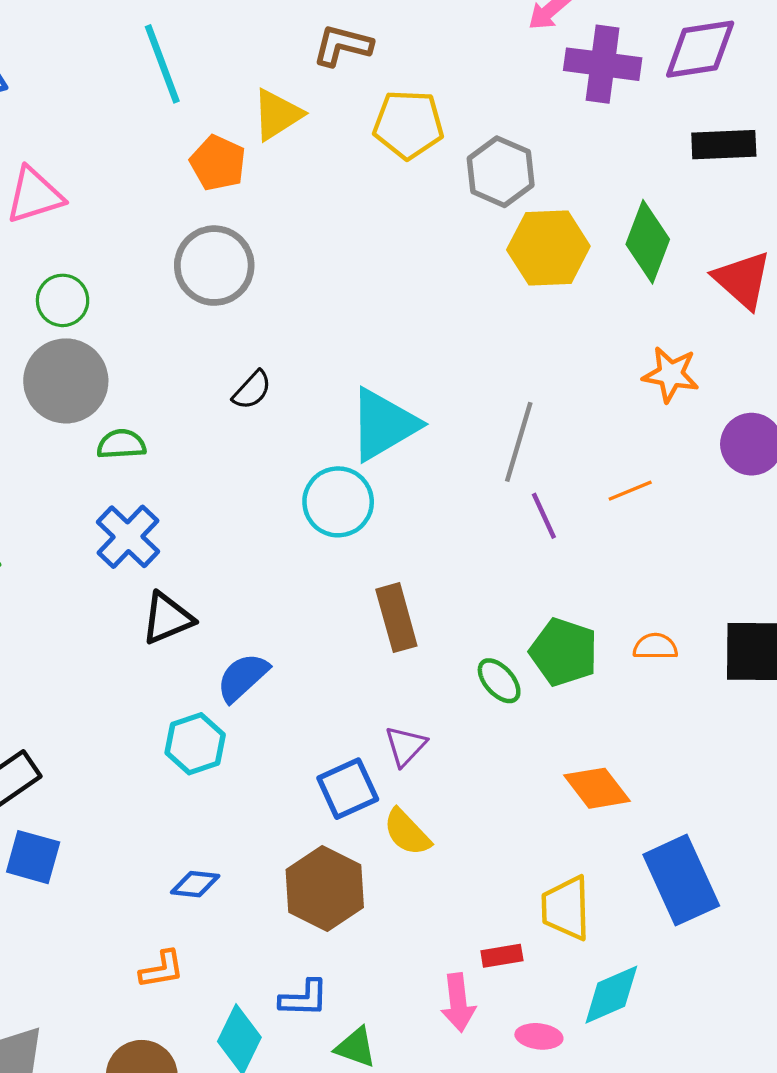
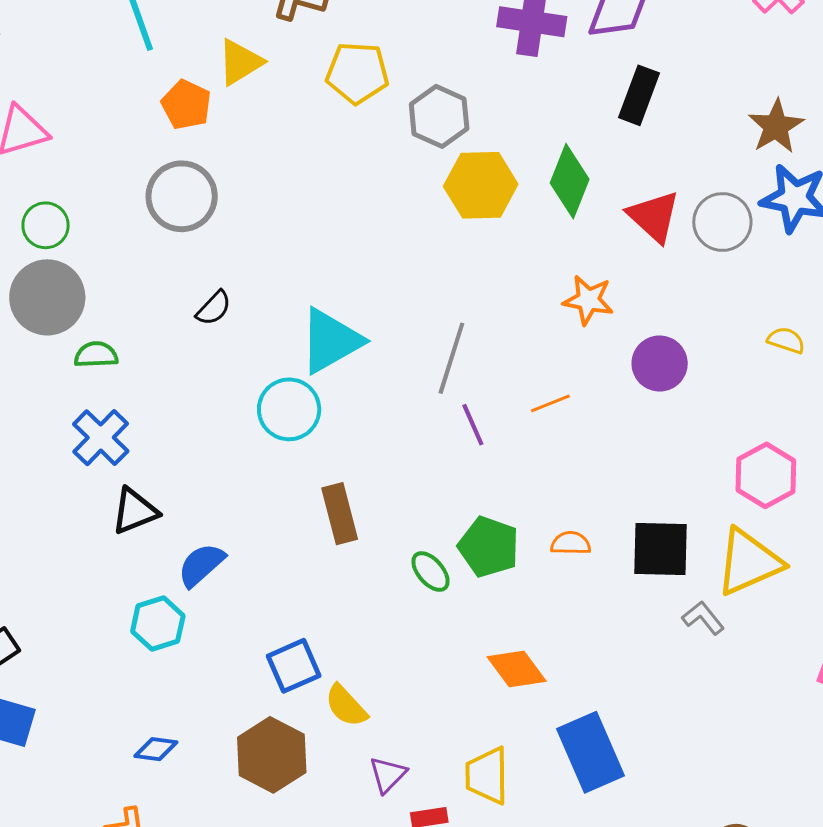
black rectangle: (724, 145) -> (639, 95), turned -68
purple triangle: (405, 746) -> (388, 775), moved

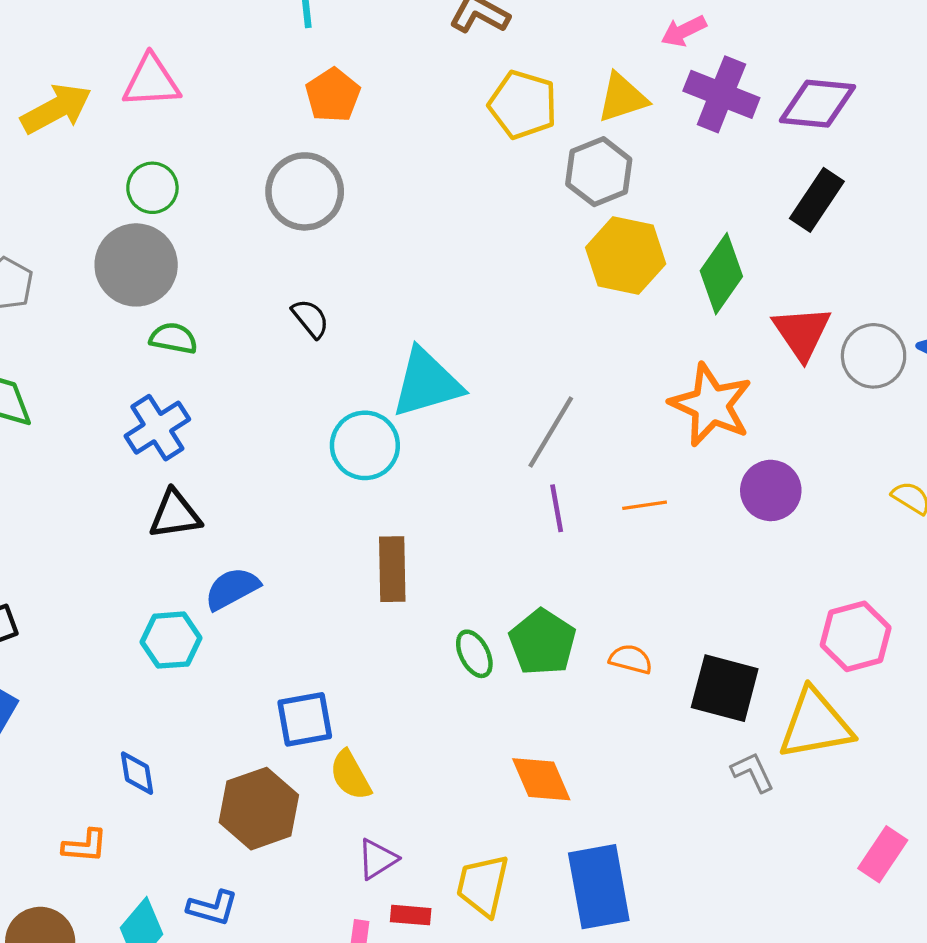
yellow triangle: (240, 62) -> (622, 98), moved
orange star: (588, 300) -> (711, 405), size x1.5
black semicircle: (214, 308) -> (310, 319), turned -96
blue diamond: (156, 749) -> (137, 773), turned 60

